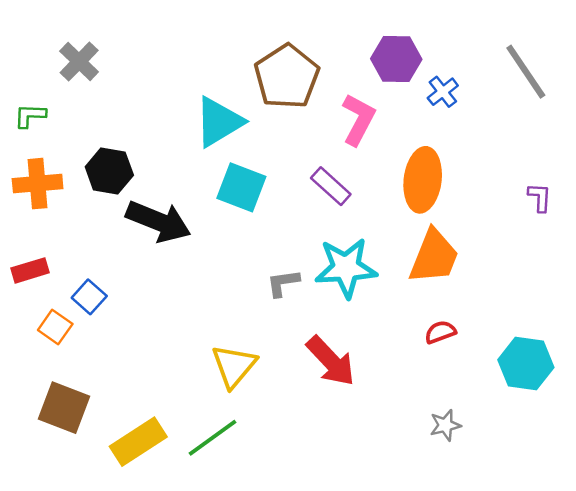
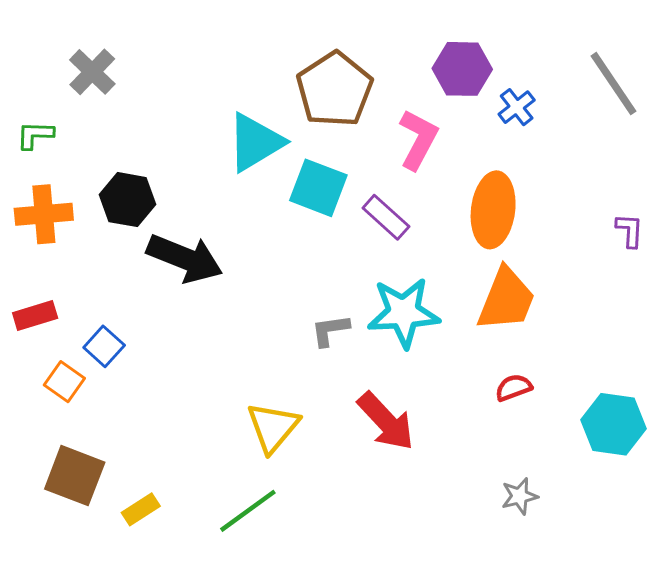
cyan square: (241, 187) -> (318, 188), moved
yellow rectangle: (138, 442) -> (141, 509), moved, size x0.6

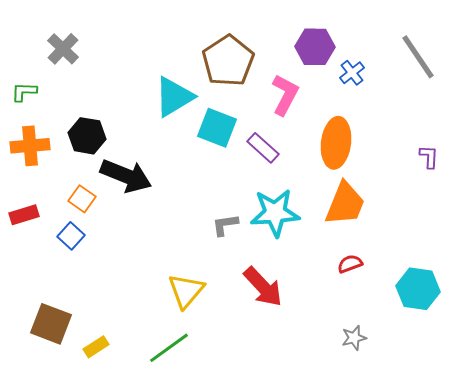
orange square: (64, 382) -> (82, 199), moved

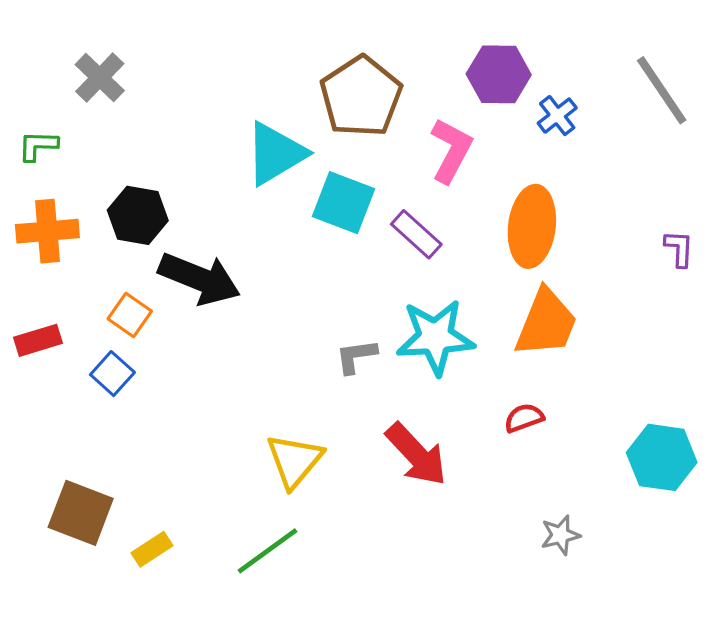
red semicircle: (350, 264) -> (524, 418), moved

